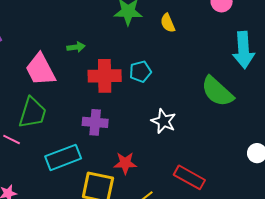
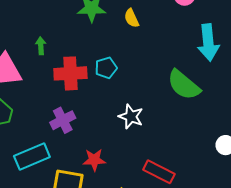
green arrow: (76, 47) -> (41, 46), turned -84
purple cross: (95, 122) -> (63, 120), turned -30

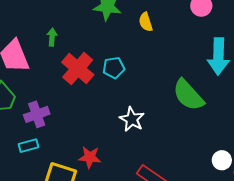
red cross: (70, 73) -> (78, 68), turned 36
purple cross: (63, 120) -> (37, 114), moved
cyan rectangle: (32, 156) -> (28, 146), size x0.6

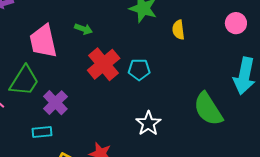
green arrow: (52, 37) -> (83, 29), turned 96
purple cross: (37, 114) -> (55, 103), turned -35

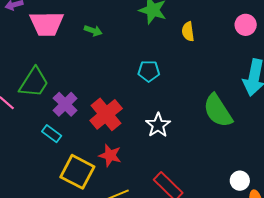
pink trapezoid: (43, 41) -> (47, 24), moved, turned -78
red cross: (104, 64) -> (106, 114), moved
cyan rectangle: (42, 132) -> (52, 134), turned 42

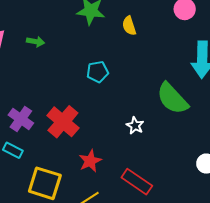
white star: (158, 125) -> (135, 126), moved, size x0.7
red star: (110, 155) -> (90, 161), moved, turned -30

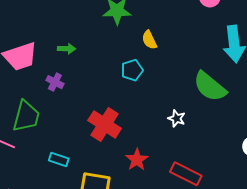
yellow semicircle: (129, 26) -> (149, 40), moved
purple cross: (21, 119) -> (55, 82), moved, size x0.7

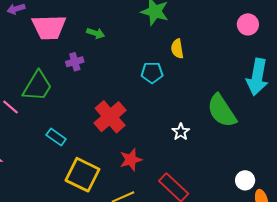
purple cross: (55, 82) -> (75, 62), turned 30

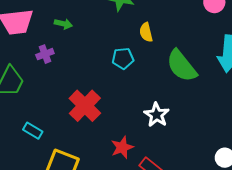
green semicircle: (222, 111) -> (182, 66), moved
white star: (181, 132) -> (157, 115), size x1.4
red star: (131, 160) -> (122, 147), moved

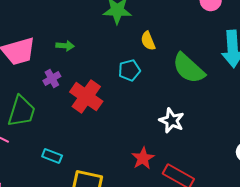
red cross: (85, 106) -> (86, 97), moved

